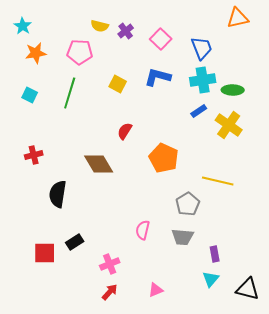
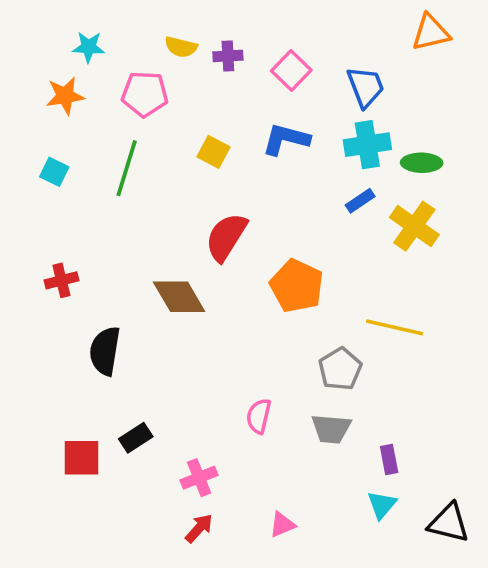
cyan star: (23, 26) -> (89, 47), moved, turned -30
purple cross: (126, 31) -> (228, 56), turned 35
red semicircle: (125, 131) -> (226, 237), size x1.6

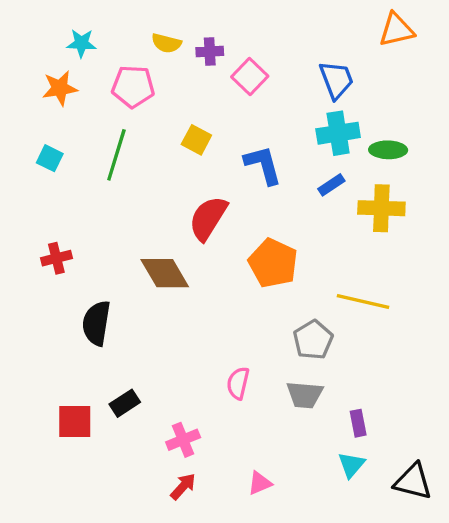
pink square: (291, 70) -> (250, 77), moved
blue L-shape: (286, 139) -> (263, 165), moved, turned 60
yellow cross: (414, 226) -> (381, 208), turned -33

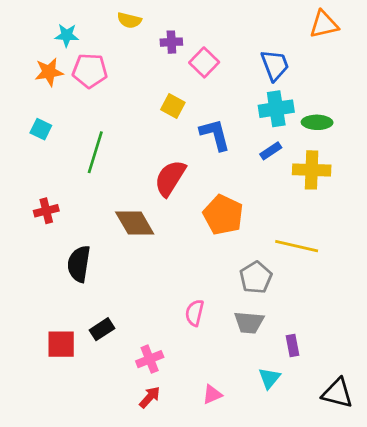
yellow semicircle: (166, 43) -> (129, 20), moved
pink pentagon: (133, 87) -> (90, 71), moved
yellow square: (196, 140) -> (173, 106), moved
green line: (116, 155) -> (95, 152), moved
cyan triangle: (351, 465) -> (269, 378), moved

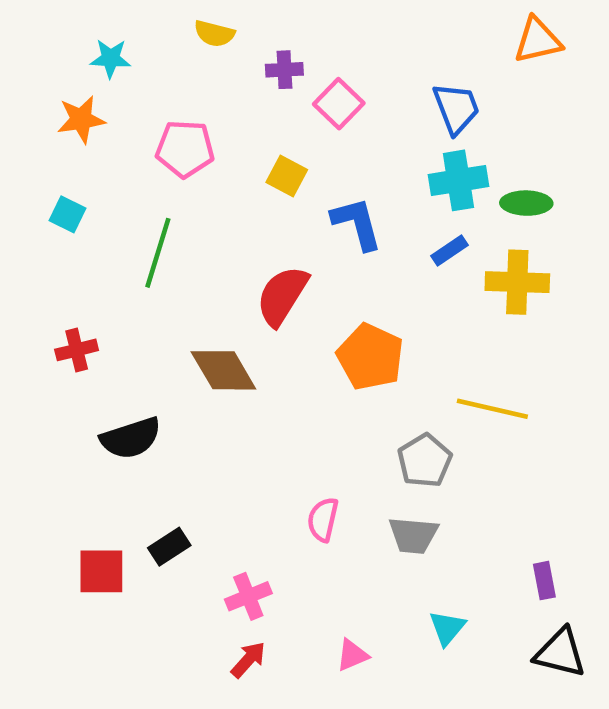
pink pentagon: (90, 71) -> (185, 149), moved
black semicircle: (79, 264) -> (131, 438), turned -117
purple rectangle: (293, 345) -> (544, 581), moved

